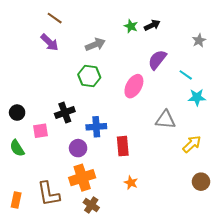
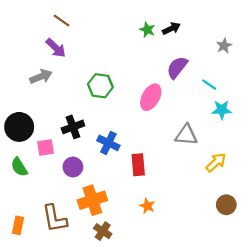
gray arrow: (95, 44) -> (41, 77), moved
black circle: (17, 113) -> (19, 127), size x1.6
blue cross: (96, 127) -> (108, 143), turned 30
purple circle: (78, 148) -> (73, 167), moved

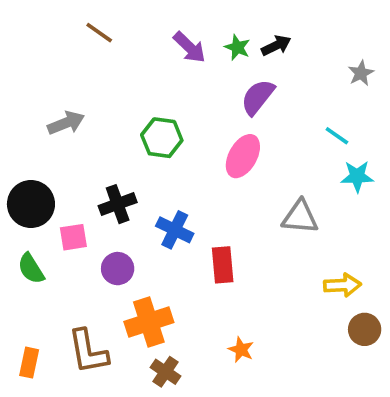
purple arrow: (56, 48) -> (189, 47), moved
purple semicircle: (177, 67) -> (258, 97), moved
yellow arrow: (216, 162) -> (342, 285), moved, turned 40
orange star: (147, 206) -> (241, 350), moved

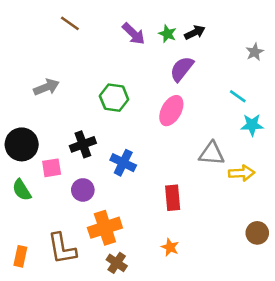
red rectangle: (223, 265) -> (173, 198), moved
yellow arrow: (342, 285) -> (242, 173), moved

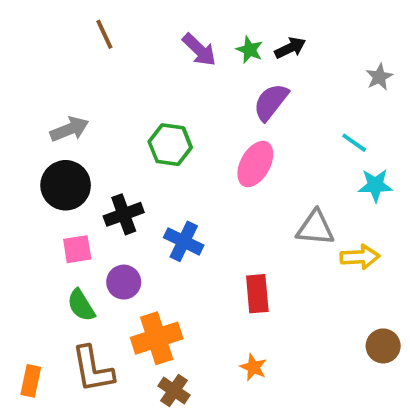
brown line: (70, 23) -> (104, 34), turned 30
black circle: (22, 144) -> (66, 185), moved
green semicircle: (22, 190) -> (81, 305), moved

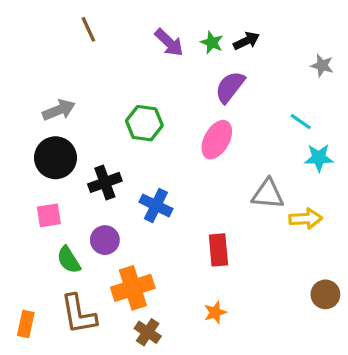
gray star: (379, 77) -> (322, 66), turned -30
pink square: (77, 249) -> (49, 215), moved
orange star: (253, 367) -> (215, 312), turned 30

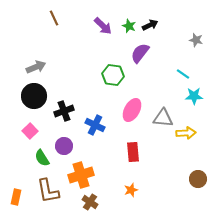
green hexagon: (144, 123) -> (113, 75), moved
pink ellipse: (217, 140) -> (132, 110), moved
pink square: (49, 215) -> (30, 131), turned -35

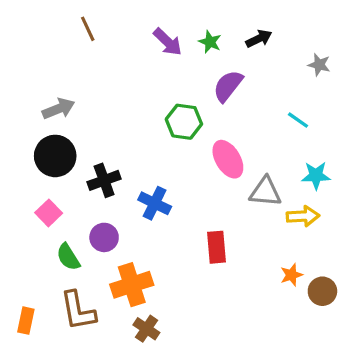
black arrow: (150, 25) -> (259, 39), moved
cyan star: (194, 96) -> (316, 176), moved
pink ellipse: (132, 110) -> (228, 159), moved, turned -60
orange star: (131, 190) -> (291, 275), moved

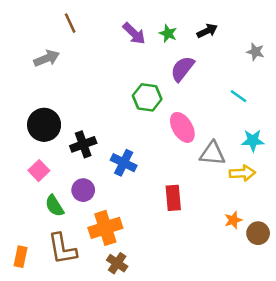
gray arrow: (58, 109) -> (47, 58), moved

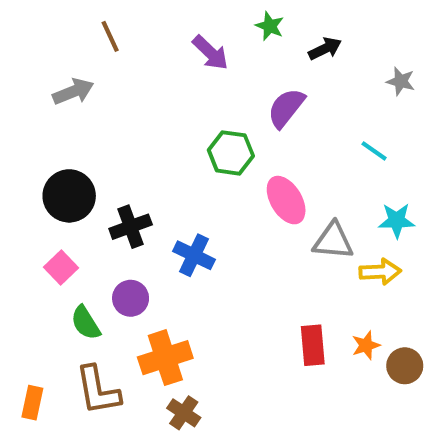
green star: (168, 33) -> (270, 26), moved
red rectangle: (173, 198) -> (313, 345), moved

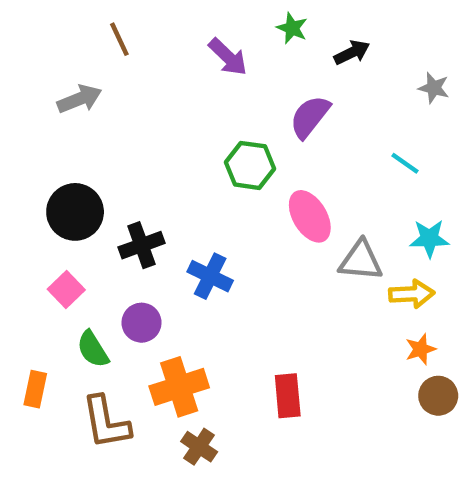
red rectangle: (313, 345) -> (288, 396), moved
orange star: (366, 345) -> (421, 349), moved
orange rectangle: (32, 403) -> (35, 389), moved

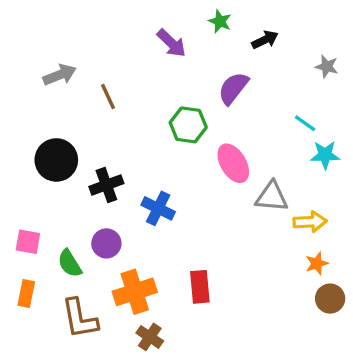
brown line: (119, 39) -> (108, 97), moved
cyan star: (429, 238) -> (325, 155), moved
pink square: (66, 289) -> (28, 242), moved, turned -36
red rectangle: (288, 396) -> (200, 287), moved

